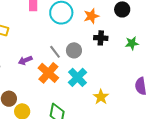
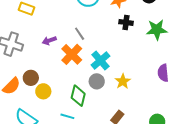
green star: (132, 43) -> (157, 30), size x1.5
gray circle: (74, 50) -> (97, 81), moved

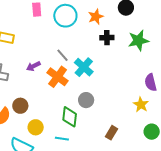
cyan cross: (101, 61) -> (84, 67), moved
yellow star: (123, 81) -> (141, 105), moved
yellow circle: (43, 91) -> (36, 127), moved

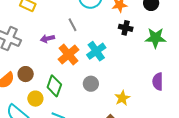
gray line: (62, 55) -> (73, 25), moved
yellow star: (141, 105) -> (122, 98), moved
green diamond: (70, 117) -> (54, 86), moved

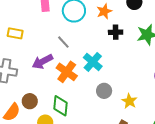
purple arrow: (47, 39) -> (42, 62), size x1.5
gray circle: (91, 84) -> (104, 91), moved

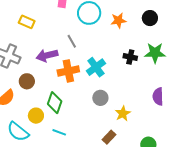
black cross: (116, 32) -> (130, 57), moved
orange cross: (67, 72) -> (68, 71), turned 30
brown circle: (30, 101) -> (27, 81), moved

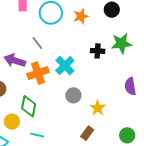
purple arrow: (47, 55) -> (15, 60), turned 40

